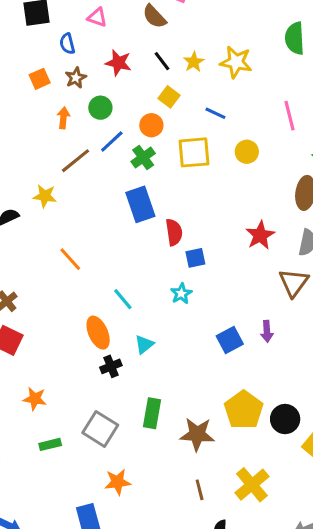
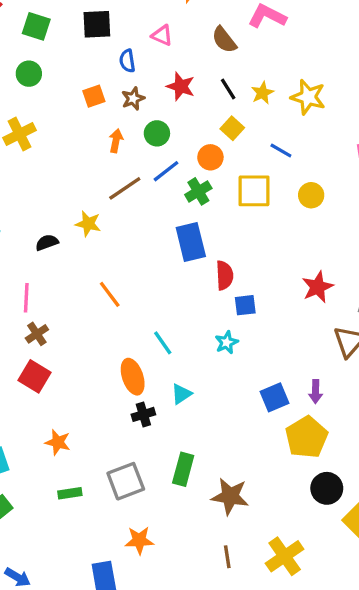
yellow pentagon: (244, 410) -> (307, 437), moved
gray square: (100, 429) -> (126, 481), turned 32

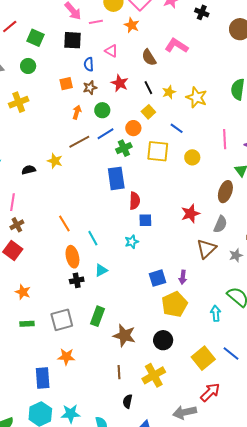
orange line: (110, 294) -> (64, 224), moved
black circle: (327, 488) -> (163, 340), moved

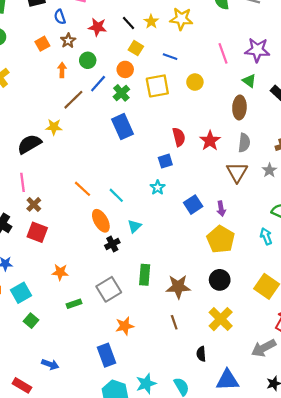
black semicircle: (29, 170) -> (29, 144), size x1.6
red semicircle: (135, 201) -> (179, 137), moved
blue square: (158, 278) -> (193, 205), moved
brown line: (119, 372) -> (174, 322), moved

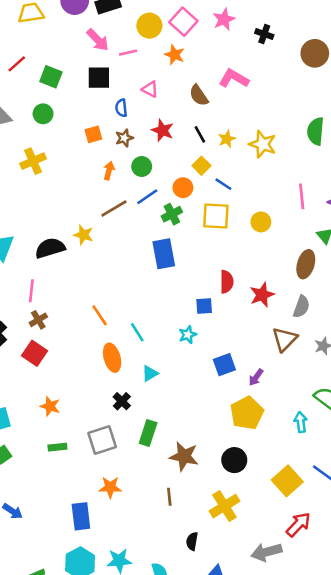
blue line: (170, 57) -> (223, 184), moved
purple arrow: (221, 209) -> (256, 377), turned 32
black cross: (112, 244) -> (122, 401), moved, turned -32

